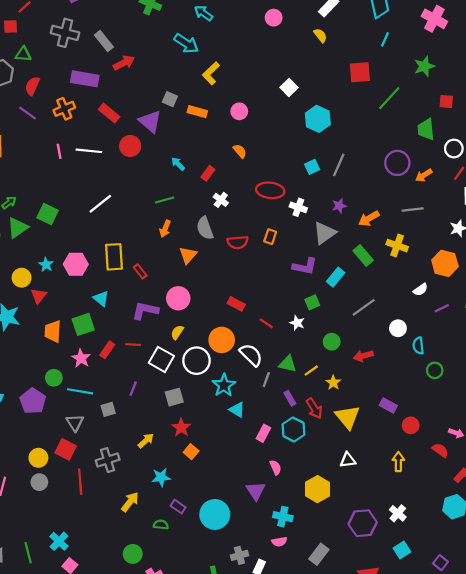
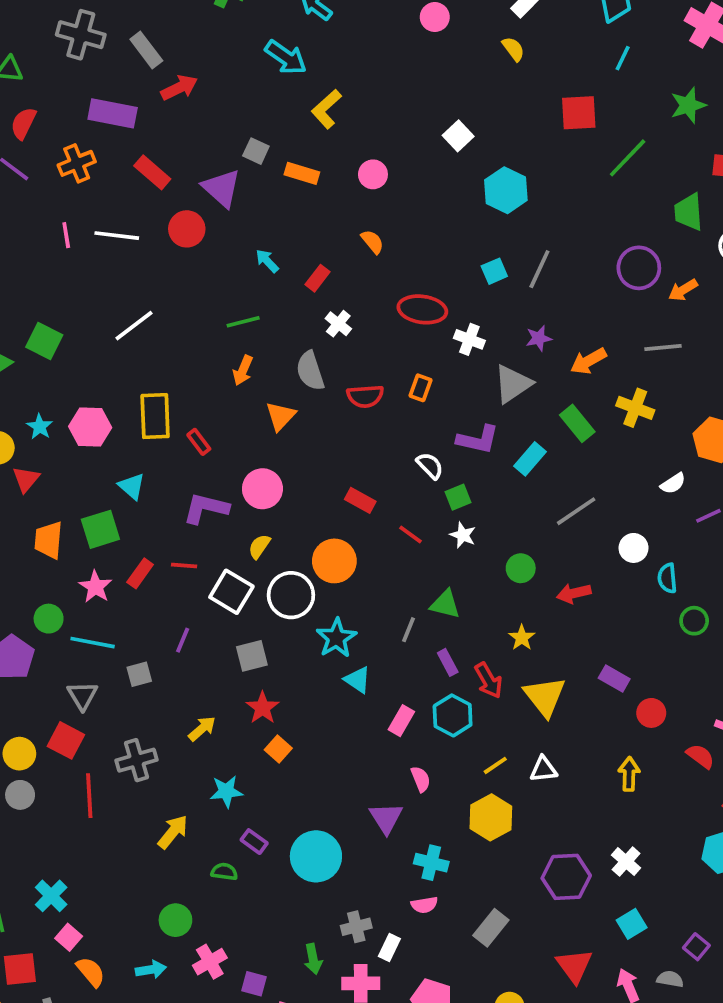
green square: (312, 302) -> (458, 497), moved
white semicircle: (251, 355) -> (430, 466), moved, size x0.7
yellow line: (311, 371) -> (495, 765), moved

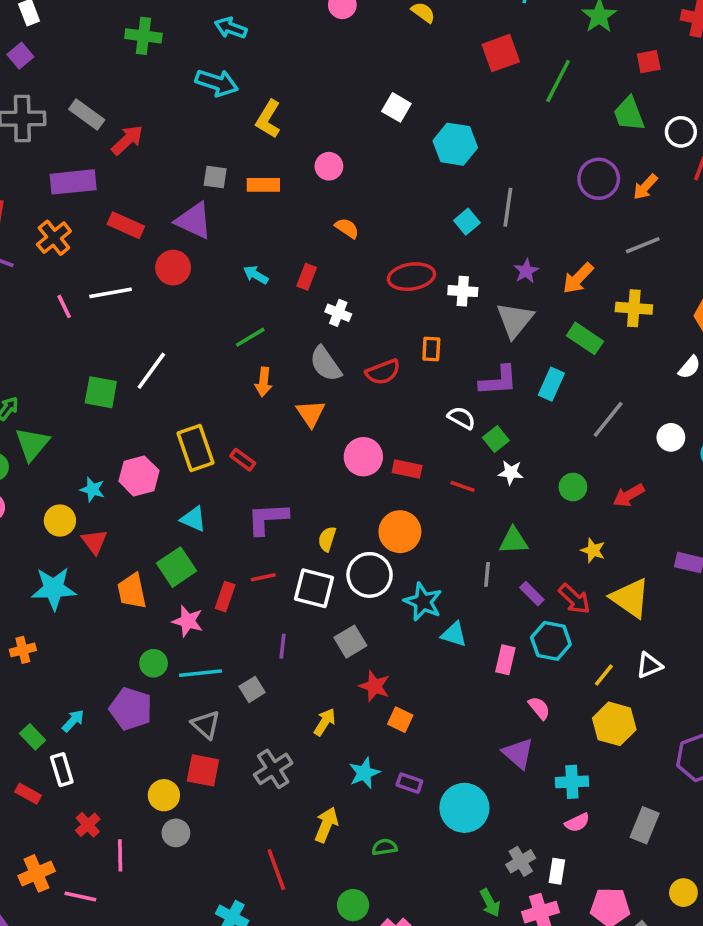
green square: (44, 341) -> (101, 392), moved
pink circle: (262, 489) -> (363, 457), moved
red line: (89, 796) -> (276, 870), moved
purple rectangle: (254, 842) -> (409, 783), moved

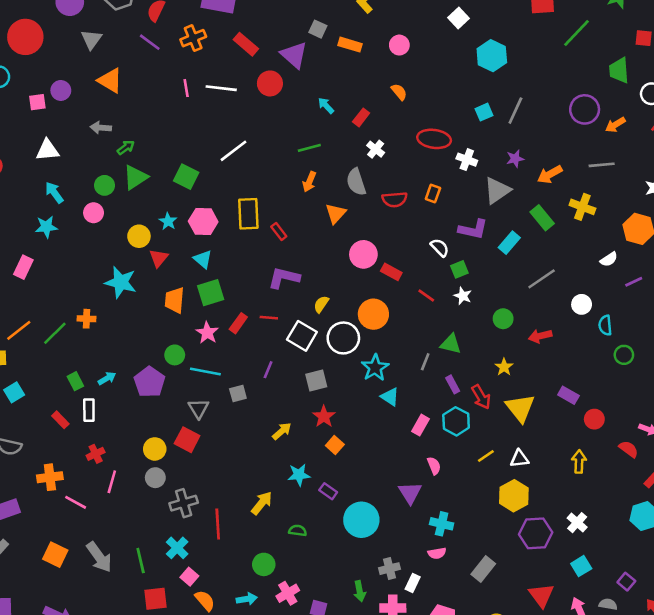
green square: (101, 392) -> (186, 177), moved
cyan triangle: (193, 519) -> (203, 259), moved
yellow hexagon: (614, 724) -> (514, 496), moved
gray cross: (273, 769) -> (184, 503), moved

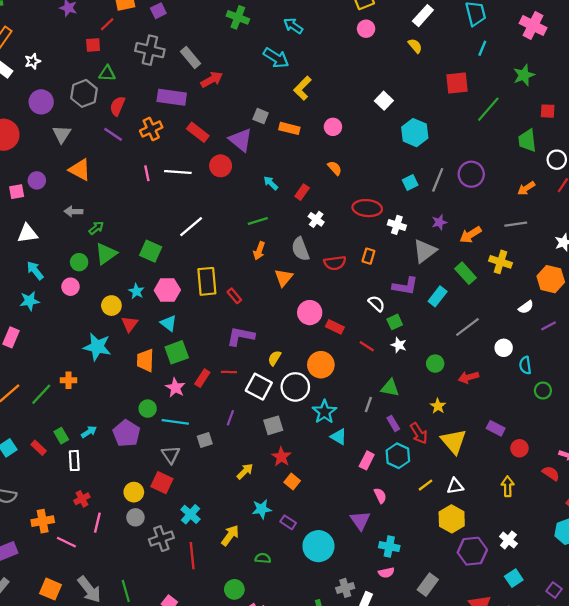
purple circle: (585, 109) -> (471, 174), moved
red rectangle: (60, 420) -> (39, 448), moved
cyan cross: (177, 548) -> (190, 514), moved

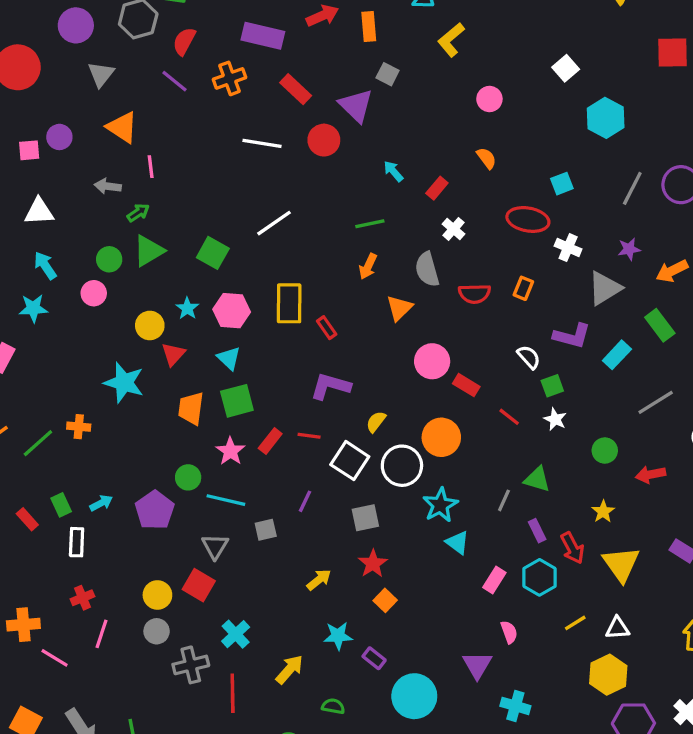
orange rectangle: (289, 128) -> (369, 26), moved, turned 66
pink line: (147, 173) -> (151, 167), moved
cyan square: (410, 183) -> (562, 184), moved

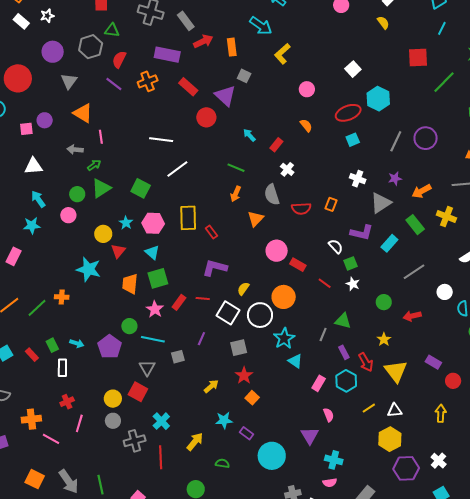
white line: (262, 143) -> (161, 140), moved
red ellipse: (528, 219) -> (348, 113), moved, turned -30
green line: (370, 224) -> (236, 168), turned 36
cyan arrow: (101, 503) -> (77, 343), turned 48

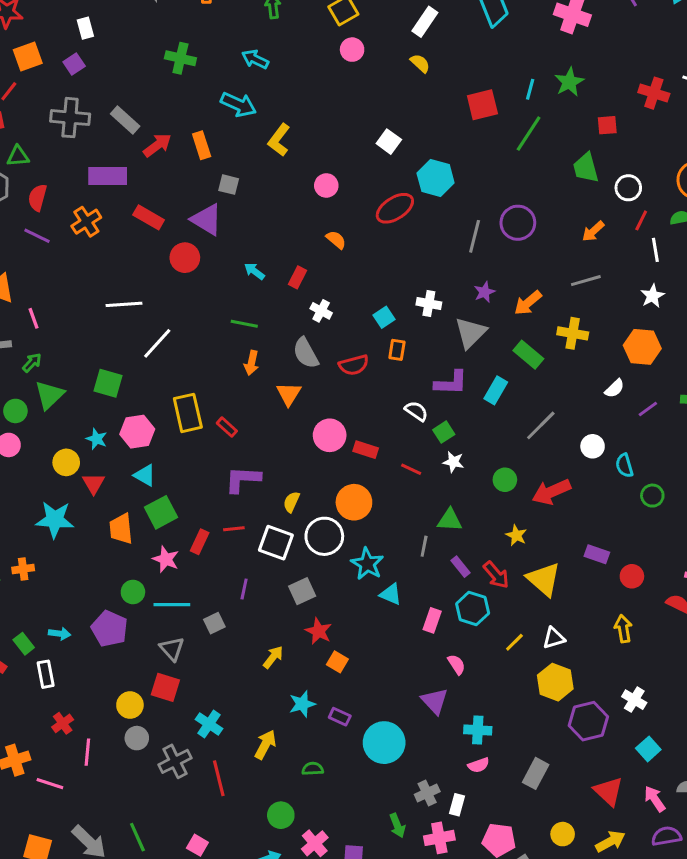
cyan line: (442, 28) -> (530, 89), moved
cyan square: (353, 140) -> (384, 317), moved
red arrow: (412, 316) -> (551, 492), size x1.4

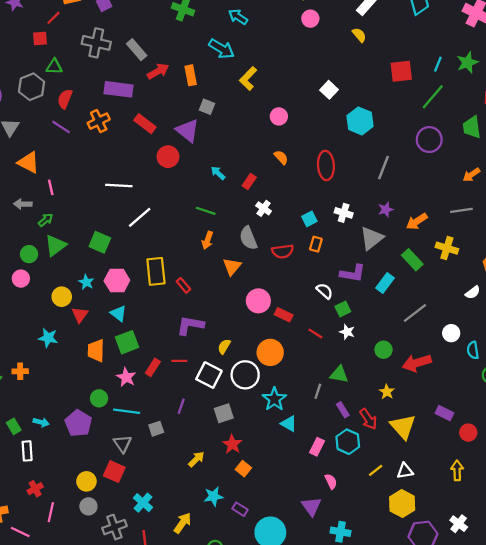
red ellipse: (395, 208) -> (326, 165), moved, turned -68
purple circle: (518, 223) -> (429, 140), moved
cyan star: (55, 520) -> (48, 338), size x0.7

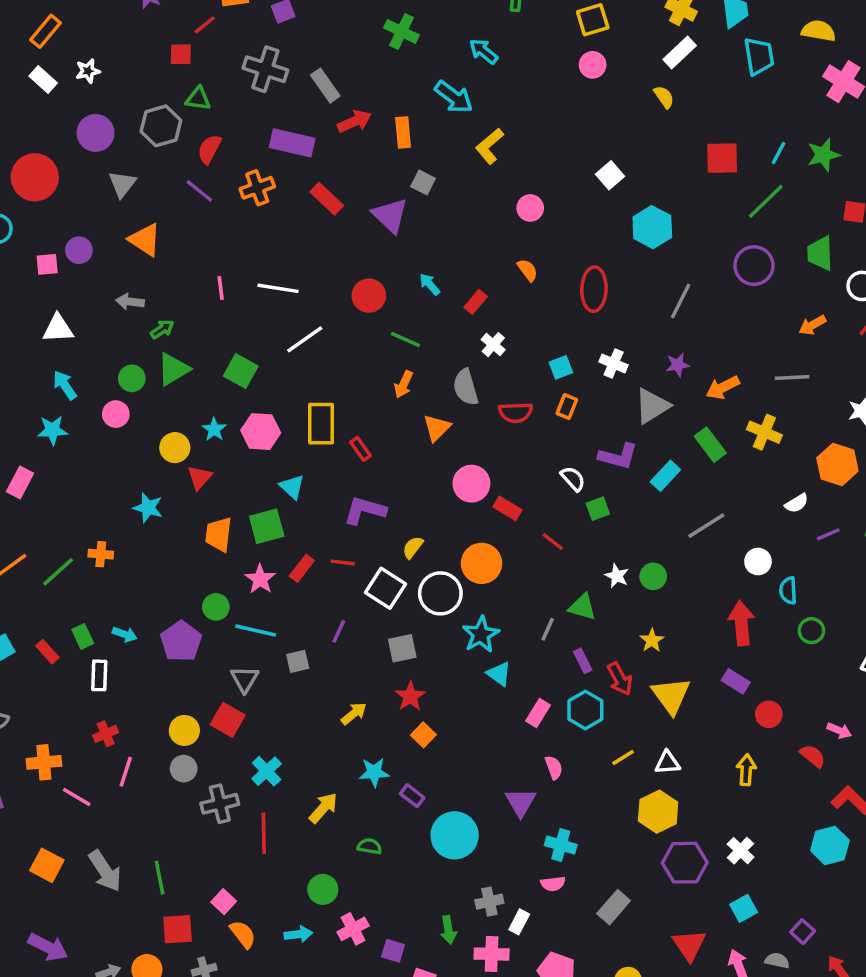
red circle: (168, 157) -> (369, 296), moved
pink line: (51, 187) -> (221, 288), moved
cyan triangle: (118, 313) -> (292, 487), moved
white star: (347, 332) -> (617, 576), moved
red arrow: (417, 363) -> (741, 623), moved, turned 96

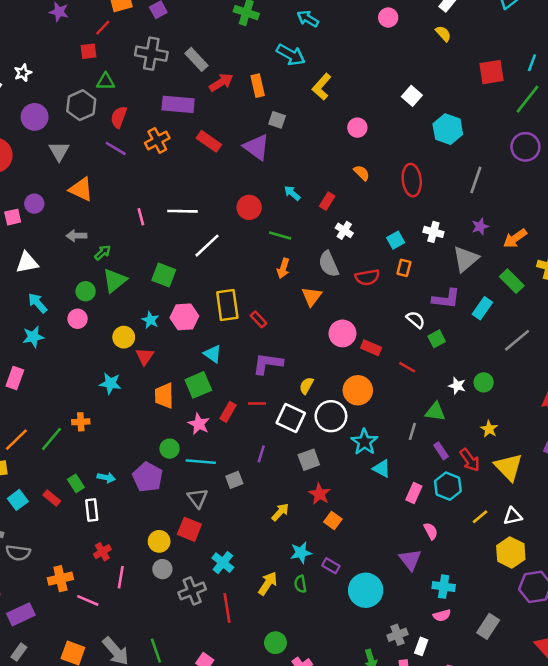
green semicircle: (369, 846) -> (300, 584), moved, turned -102

